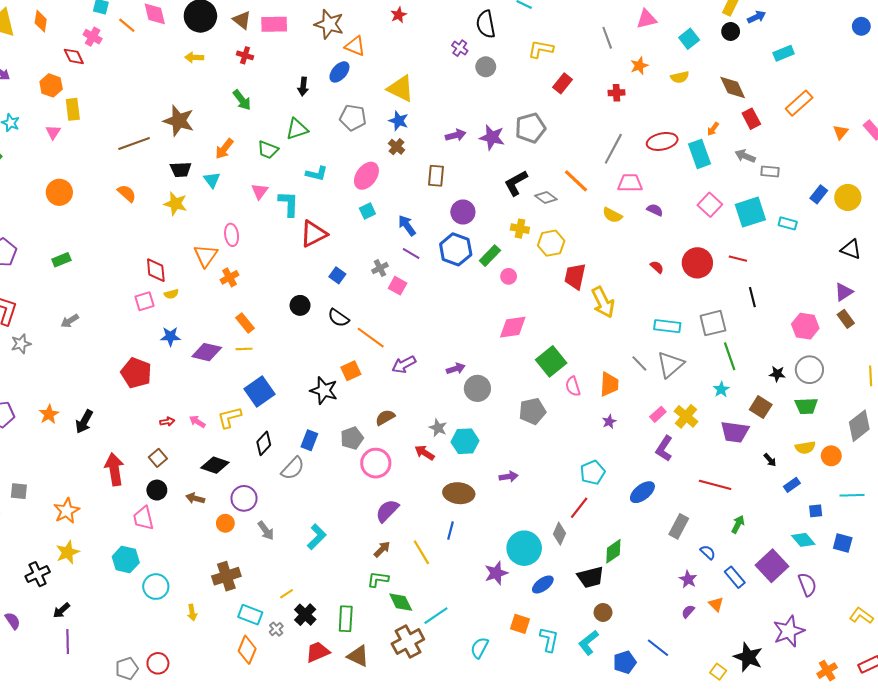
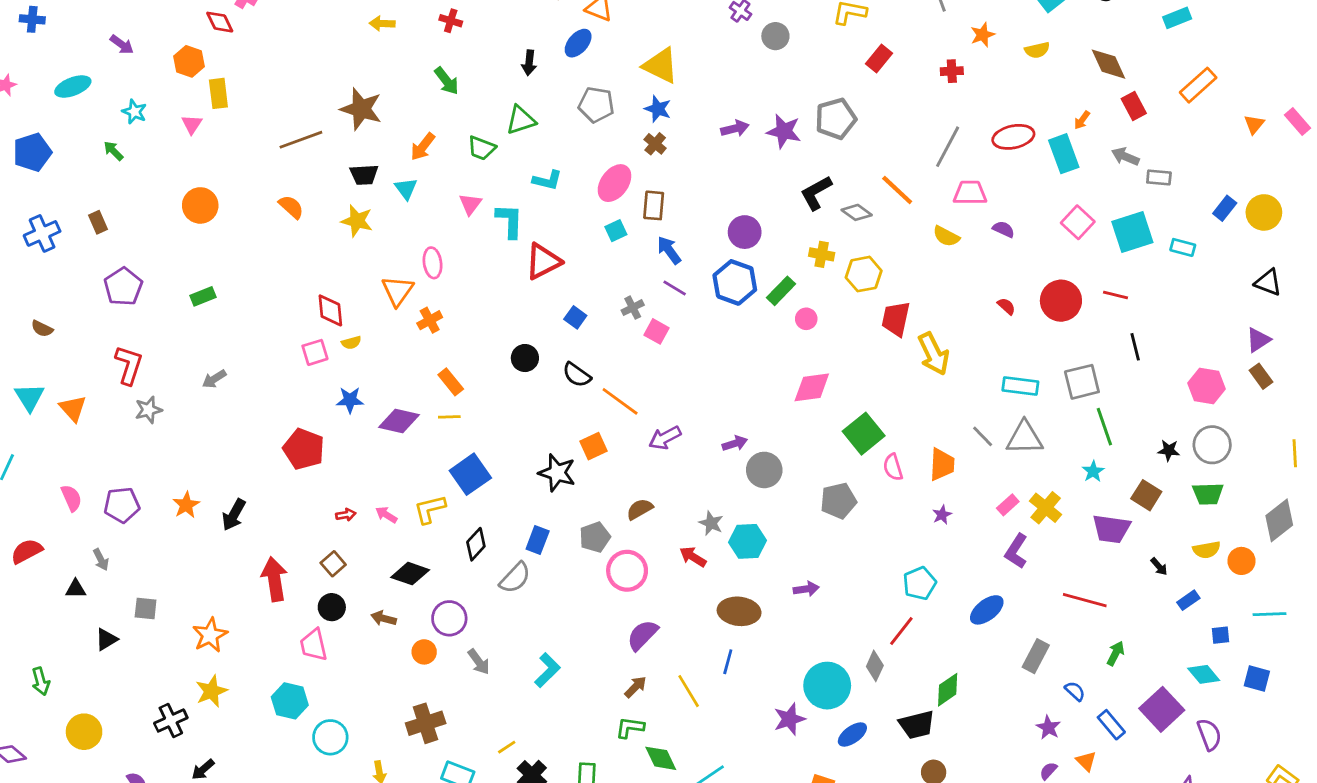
brown rectangle: (436, 176) -> (654, 205), moved
gray triangle: (670, 365) -> (1025, 438), turned 40

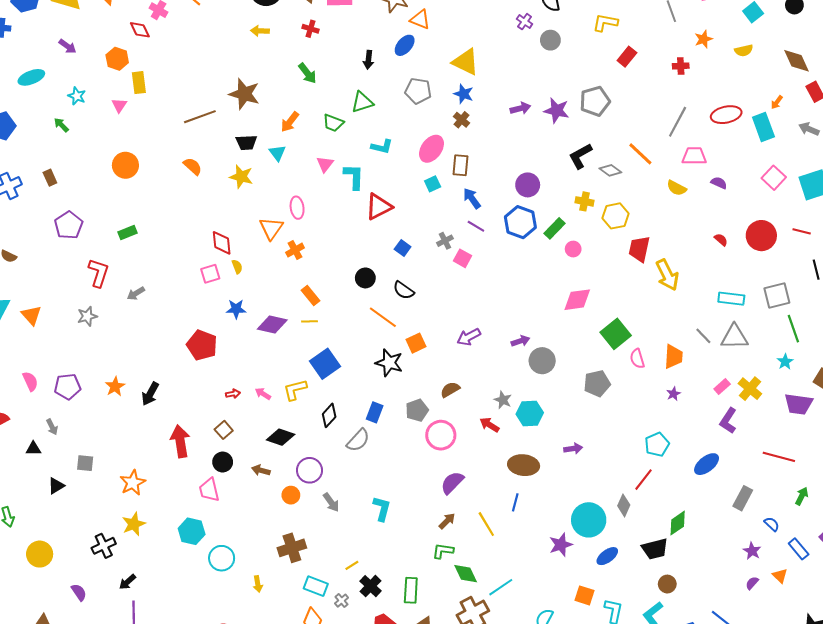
yellow semicircle: (351, 343) -> (237, 267), turned -96
red L-shape: (129, 365) -> (99, 273), moved
orange line: (620, 401) -> (383, 317), moved
cyan L-shape: (547, 670) -> (382, 509), turned -30

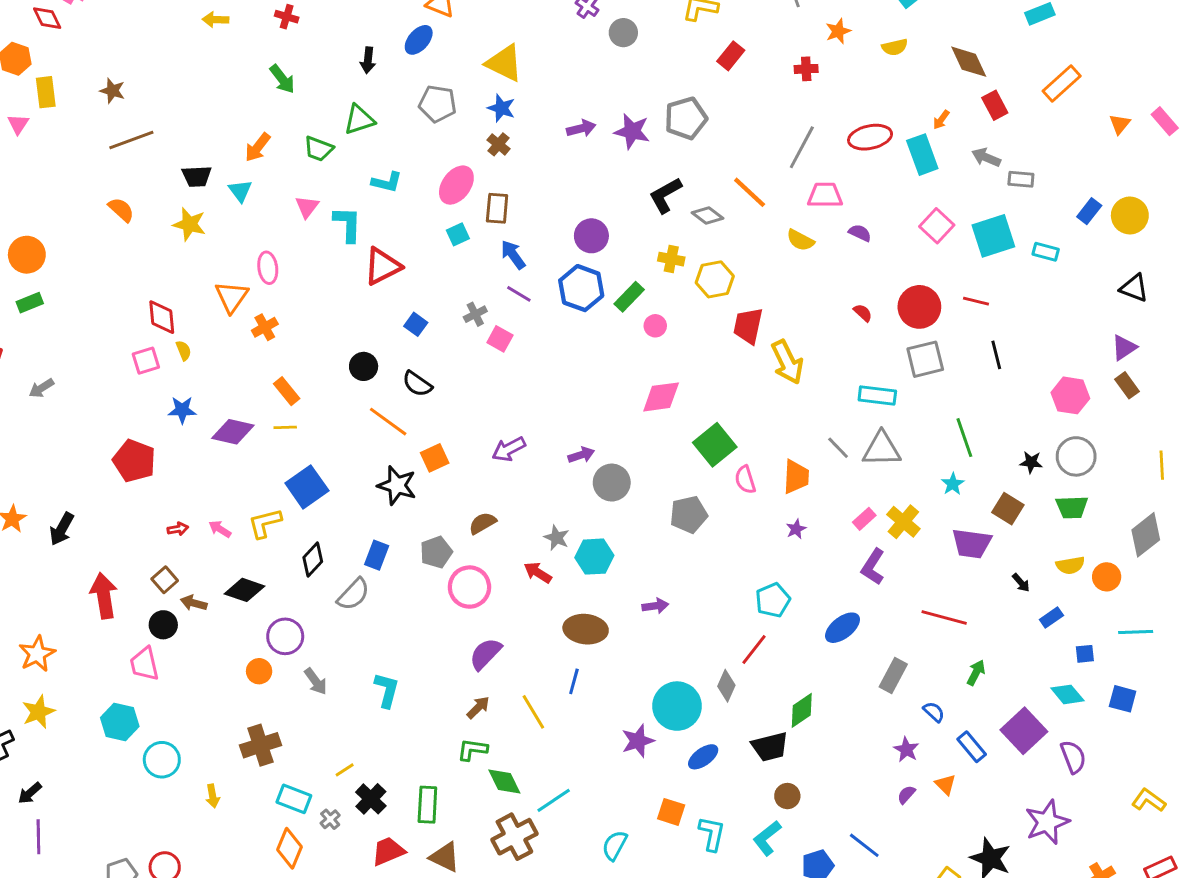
brown star: (244, 94) -> (112, 91), moved, size x0.6
orange circle: (125, 165) -> (27, 255), moved
gray square: (777, 296) -> (925, 359), moved
brown arrow: (261, 470) -> (194, 603), moved

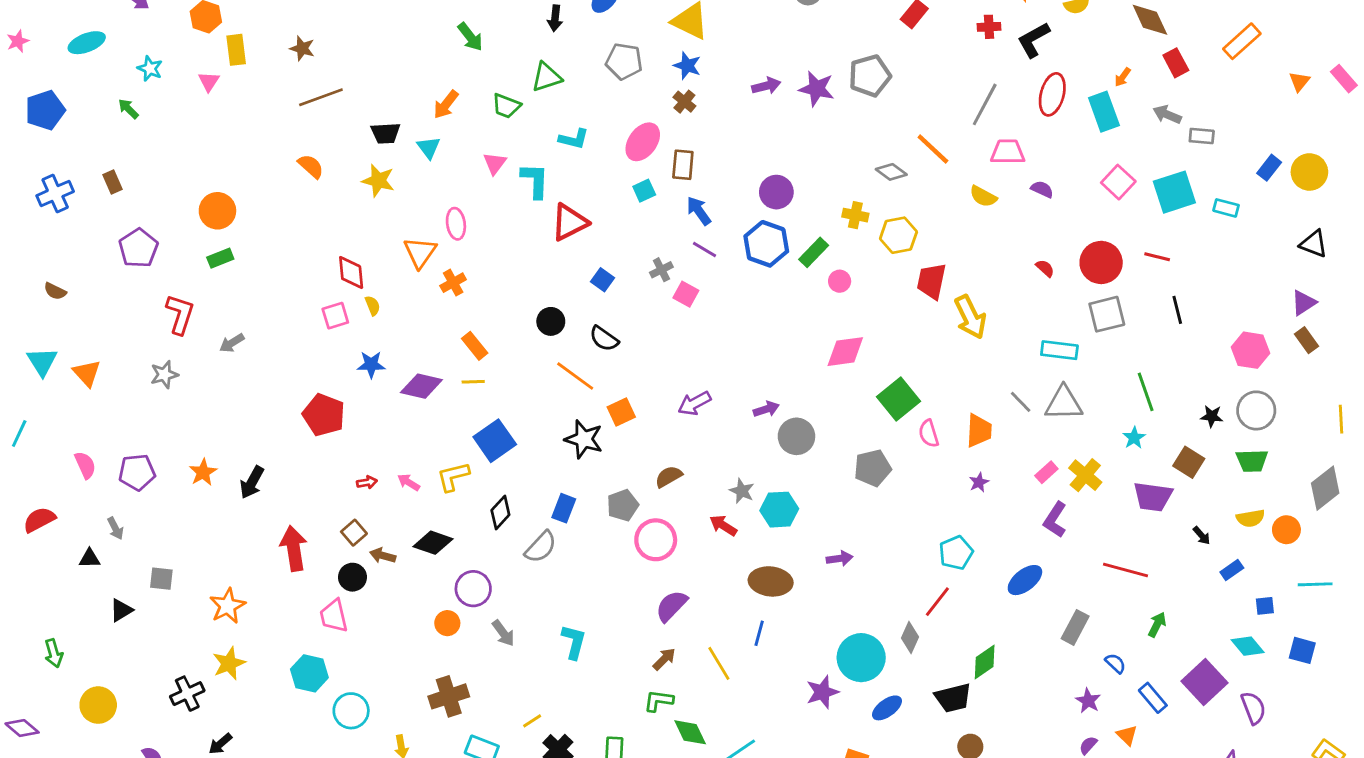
red ellipse: (870, 137) -> (1052, 94), turned -63
black L-shape: (665, 195) -> (1034, 40), moved

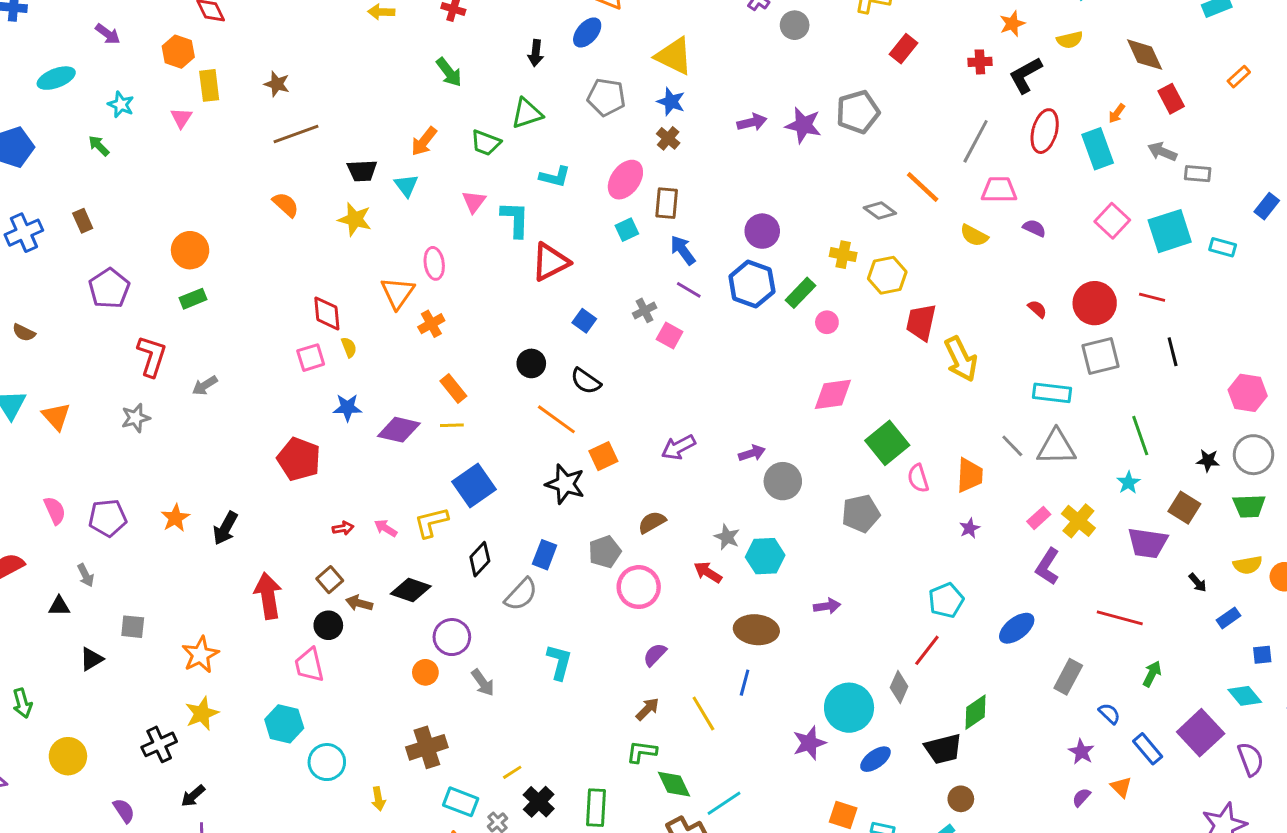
orange rectangle: (1242, 41) -> (1239, 77), size x0.6
purple semicircle: (671, 606) -> (655, 655), size x0.7
cyan L-shape: (574, 642) -> (559, 662), moved

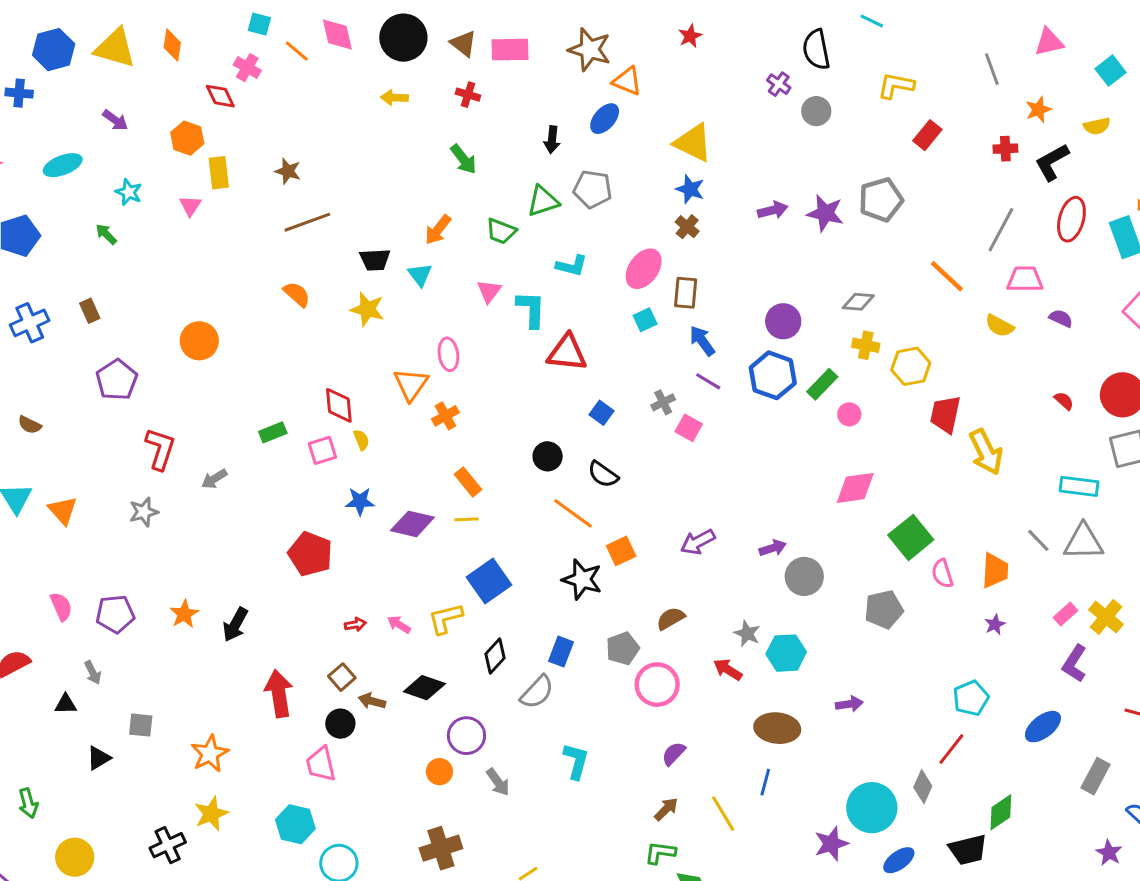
gray pentagon: (606, 97) -> (593, 189), moved
gray diamond: (880, 210) -> (858, 302), moved, turned -32
red triangle: (550, 262) -> (567, 353), turned 33
green rectangle: (193, 299) -> (273, 432), moved

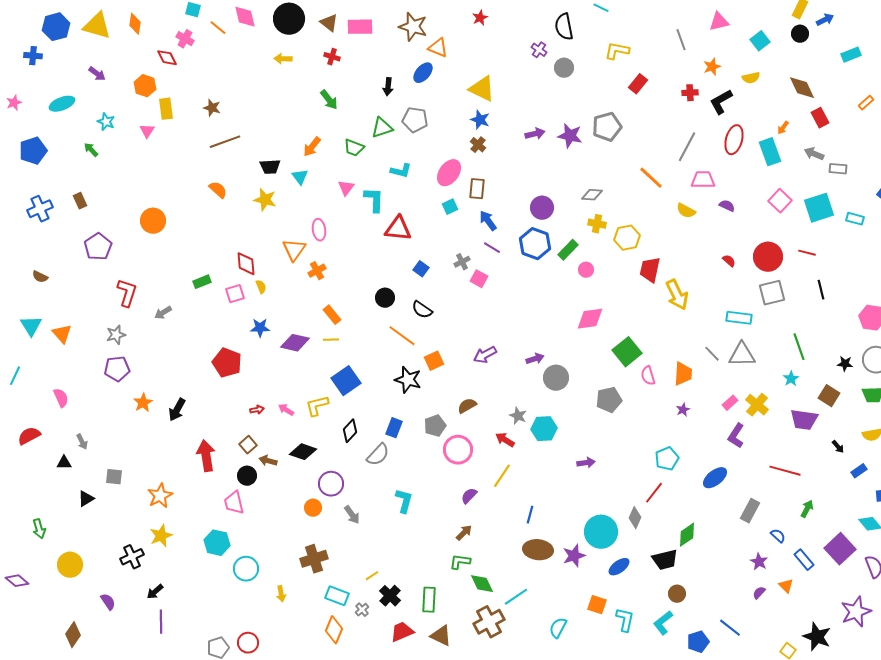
purple pentagon: (115, 614) -> (117, 369), moved
brown ellipse: (777, 728) -> (538, 550), moved
yellow line: (723, 814) -> (502, 476), moved, turned 65

